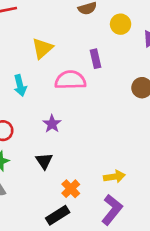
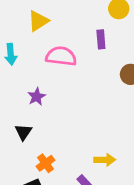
purple rectangle: (95, 59) -> (101, 39), moved
yellow arrow: (114, 177) -> (105, 160), moved

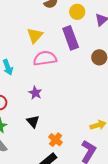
yellow triangle: (38, 21) -> (35, 35), moved
purple rectangle: (101, 39) -> (71, 38), size x1.6

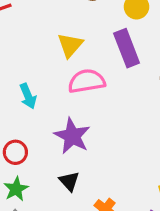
purple star: (35, 93) -> (72, 136), size x1.6

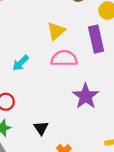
cyan arrow: (28, 96) -> (21, 63), turned 60
purple star: (72, 136) -> (86, 96), moved

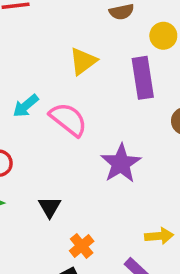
pink semicircle: (64, 58) -> (68, 119), moved, turned 35

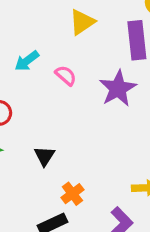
pink semicircle: (68, 119) -> (66, 75), size x0.6
purple star: (121, 163) -> (118, 88), moved

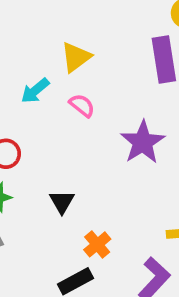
yellow triangle: (82, 22) -> (76, 57), moved
purple star: (118, 88) -> (143, 142), moved

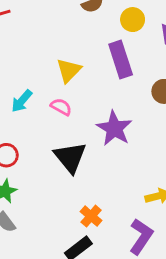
yellow triangle: (76, 57) -> (69, 70), moved
black triangle: (62, 202) -> (70, 157), moved, size x1.6

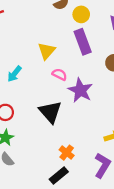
yellow circle: (133, 20) -> (81, 14), moved
pink semicircle: (61, 107) -> (60, 74), moved

